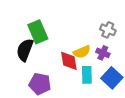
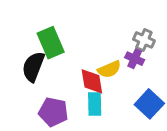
purple cross: (103, 53) -> (135, 59), moved
cyan rectangle: (87, 75) -> (95, 104), moved

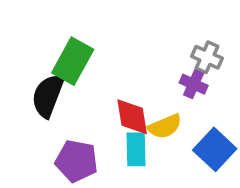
green rectangle: (51, 43) -> (73, 61), turned 52
yellow semicircle: (109, 69) -> (165, 126), moved

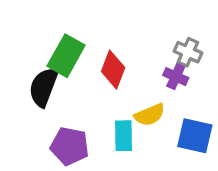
red diamond: (132, 117) -> (113, 70), moved, turned 30
blue square: (215, 149) -> (195, 136), turned -30

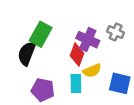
red diamond: (113, 70) -> (77, 54), moved
purple cross: (176, 77) -> (88, 40), moved, size x1.5

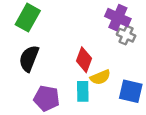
green rectangle: (41, 34) -> (28, 18), moved
purple cross: (88, 40) -> (118, 18), moved

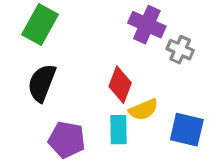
purple cross: (118, 18) -> (147, 25), moved

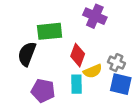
green rectangle: (40, 25) -> (50, 31), moved, turned 55
gray cross: (180, 50) -> (116, 63), moved

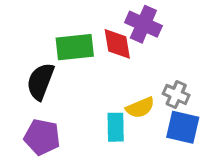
red diamond: (78, 55) -> (117, 44), moved, turned -30
purple pentagon: (43, 91) -> (42, 137), moved

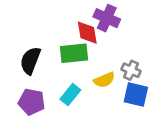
green rectangle: (75, 47) -> (74, 53), moved
cyan rectangle: (116, 127) -> (70, 95), moved, turned 40

